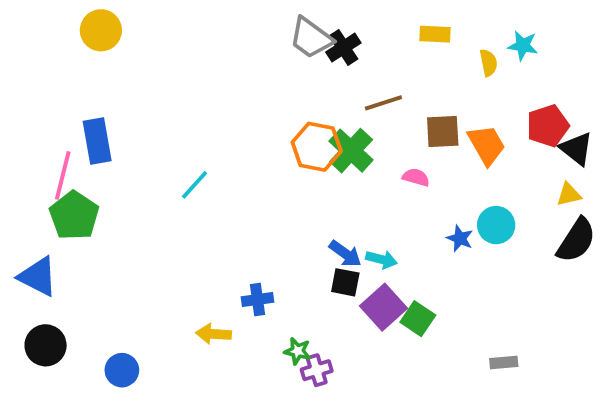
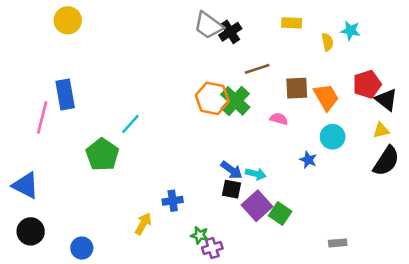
green pentagon: (74, 216) -> (102, 155), moved
cyan circle: (496, 225) -> (333, 137), moved
yellow arrow: (214, 334) -> (143, 224), turned 115

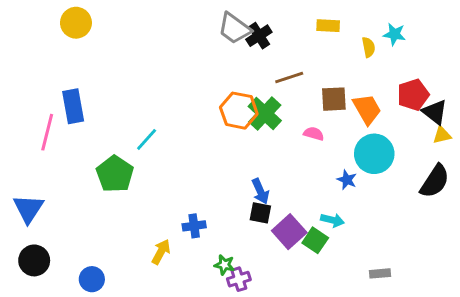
yellow triangle: (381, 130) -> (442, 135), moved
cyan circle: (333, 137) -> (374, 154), size x1.4
blue arrow: (231, 170) -> (260, 191), turned 30
cyan arrow: (256, 174) -> (332, 220), moved
blue triangle: (26, 185) -> (28, 209), turned 36

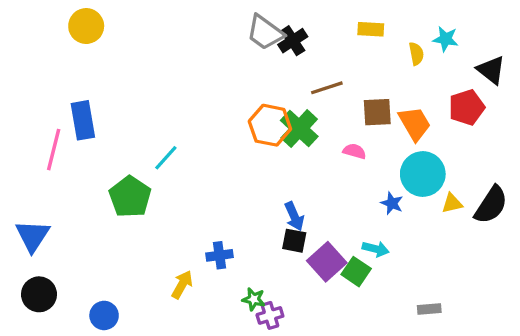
black triangle: (435, 112) -> (491, 70), moved
yellow triangle: (442, 135) -> (452, 203), moved

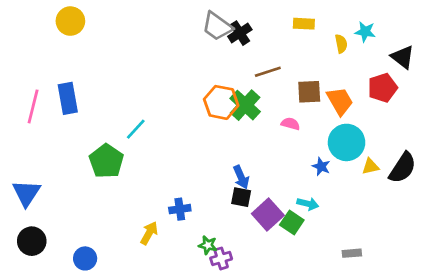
pink line: (54, 150) -> (33, 106), moved

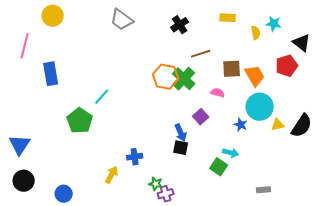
gray trapezoid: (217, 26) -> (122, 20), moved
pink line: (33, 106) -> (25, 46), moved
purple square: (268, 214) -> (201, 117), moved, size x0.7

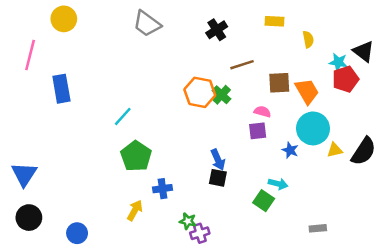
cyan star: (274, 24) -> (338, 62), moved
green cross: (184, 79) -> (222, 95), size x0.7
purple square: (201, 117) -> (258, 131), moved, turned 35
green pentagon: (80, 121) -> (136, 156), moved

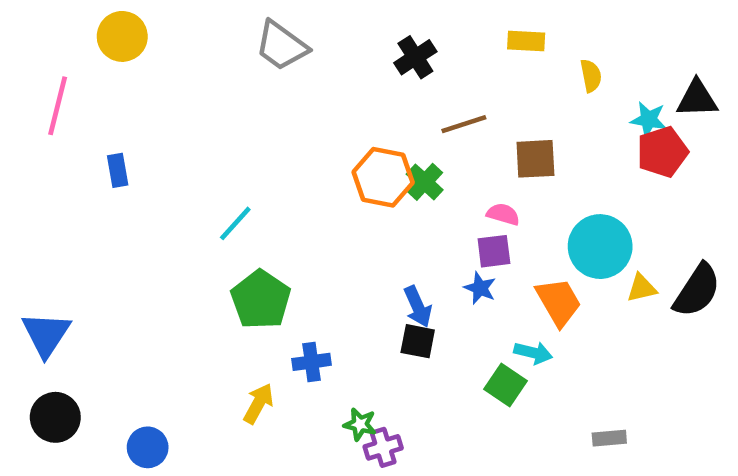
black triangle: (364, 51) -> (697, 99), turned -40
blue rectangle: (61, 89) -> (118, 170), size x0.6
orange trapezoid: (307, 91) -> (559, 302), moved
blue star: (290, 150) -> (480, 288), moved

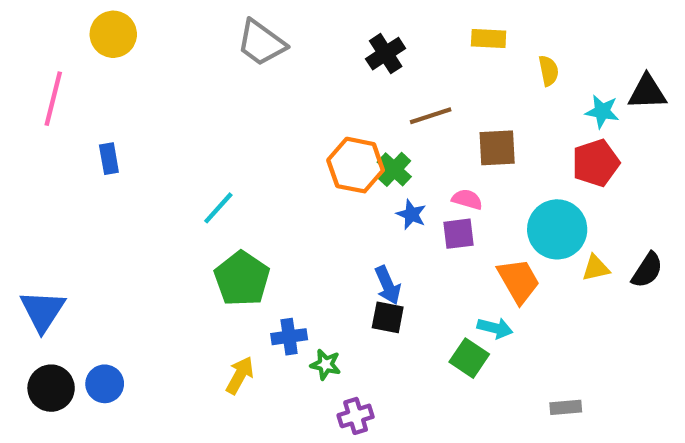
red pentagon: (662, 152) -> (596, 163), moved
blue star: (480, 288) -> (411, 214), moved
black semicircle: (697, 290) -> (647, 270), size x0.7
green star: (360, 424) -> (326, 365), moved
blue circle: (148, 447) -> (105, 384), moved

